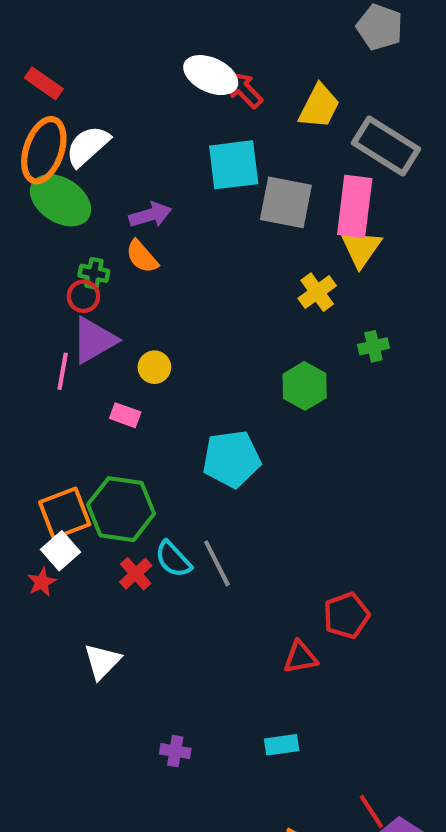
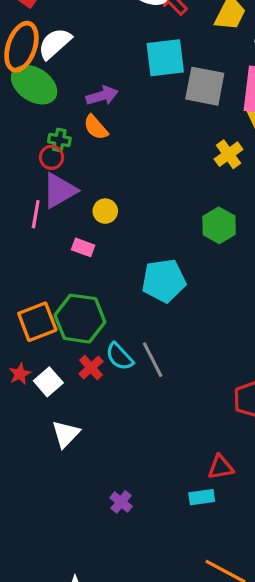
white square: (61, 551) -> (48, 382), moved
red triangle: (300, 657) -> (221, 467), moved
purple cross: (175, 751) -> (121, 502), turned 30

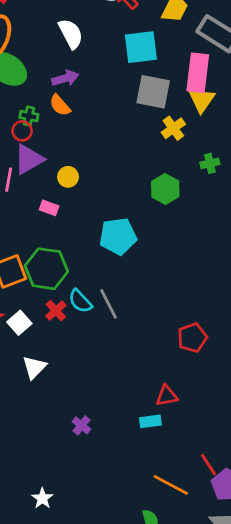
white semicircle: (55, 44) -> (71, 34), moved, turned 104
cyan square: (165, 58) -> (141, 47), moved
gray square: (205, 86) -> (153, 92), moved

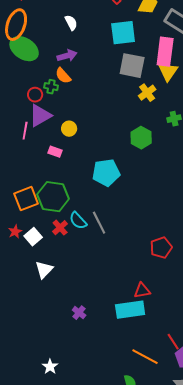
white semicircle: (71, 34) -> (71, 23), size x0.7
green cross: (29, 116) -> (51, 87), moved
cyan rectangle: (150, 421) -> (130, 310), size x1.8

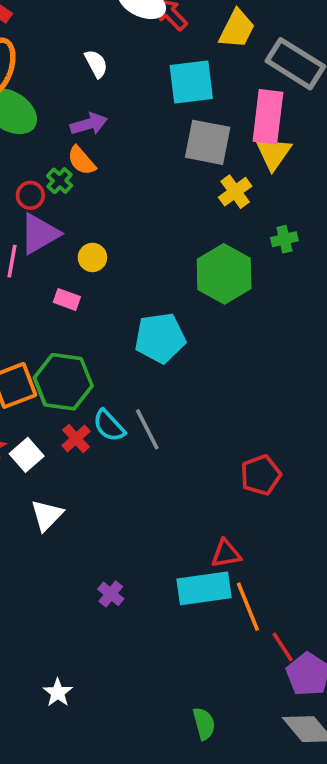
green cross: (51, 87) -> (60, 181), turned 32
green hexagon: (141, 138) -> (224, 274), size x1.4
orange line: (145, 357) -> (248, 607), moved, turned 40

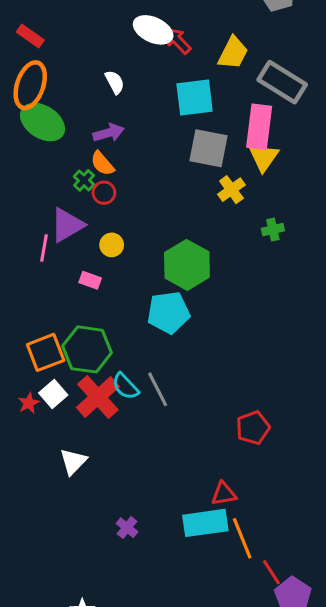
red circle: (30, 195) -> (104, 193), moved
green hexagon: (224, 274) -> (187, 265), moved
red cross: (76, 438) -> (98, 397), size x1.8
white square: (27, 455) -> (53, 394), moved

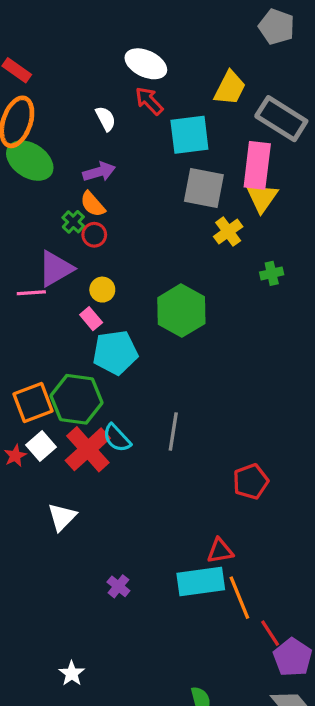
red arrow: (178, 41) -> (149, 101), moved
pink line: (44, 248) -> (31, 293), turned 76
pink rectangle: (90, 280) -> (91, 319), moved, turned 30
cyan pentagon: (168, 313) -> (115, 352), moved
gray line: (158, 389) -> (173, 432), moved, turned 36

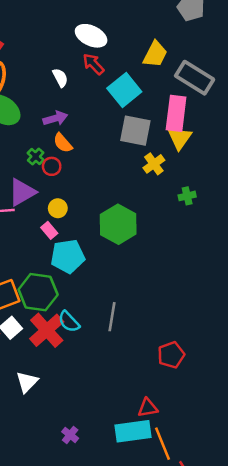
cyan square: (189, 135) -> (124, 90), turned -32
orange semicircle: (93, 204) -> (63, 143), moved

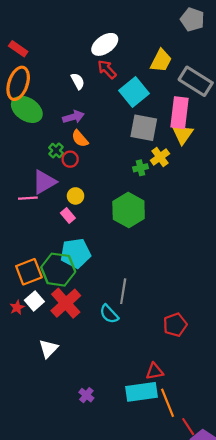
white ellipse: (91, 36) -> (105, 44), turned -60
green cross: (187, 196) -> (140, 168), moved
cyan pentagon: (68, 256) -> (76, 253), moved
cyan semicircle: (69, 322) -> (109, 314), moved

